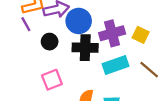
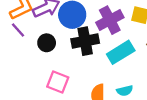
pink square: (52, 80) -> (58, 82), turned -35

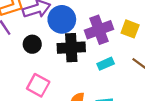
cyan rectangle: (121, 52) -> (106, 64), size x0.6

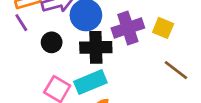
cyan rectangle: (106, 64) -> (90, 82), moved, size x1.6

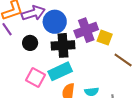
yellow square: (163, 28) -> (105, 38), moved

